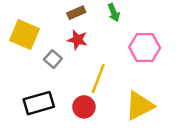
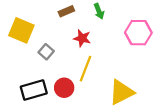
red star: (77, 40) -> (82, 38), moved
pink hexagon: (145, 47) -> (138, 33), moved
red circle: (84, 107) -> (64, 88), moved

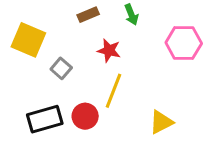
yellow triangle: (122, 92) -> (161, 122), size x0.7

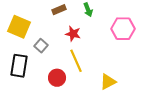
yellow line: (113, 91) -> (76, 61), turned -45
black rectangle: (45, 119) -> (19, 66), moved, turned -65

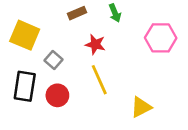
red circle: (57, 78) -> (57, 95), moved

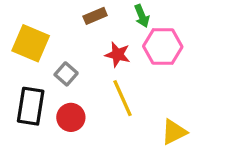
pink hexagon: (161, 38) -> (163, 47), moved

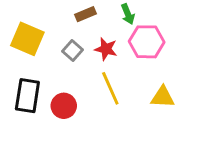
gray square: (66, 74) -> (72, 50), moved
yellow triangle: (174, 132) -> (163, 97), moved, turned 30

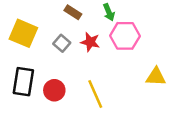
brown rectangle: (86, 14) -> (73, 12), turned 56
yellow line: (110, 88) -> (95, 94), moved
yellow triangle: (163, 97) -> (156, 77), moved

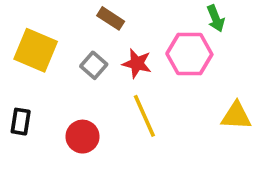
green arrow: (109, 12) -> (216, 18), moved
black rectangle: (23, 82) -> (21, 122), moved, size x0.6
yellow line: (95, 94) -> (144, 116), moved

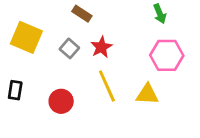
pink hexagon: (189, 54) -> (167, 55), moved
red star: (137, 63) -> (101, 47), turned 30
yellow triangle: (236, 116) -> (147, 94), moved

